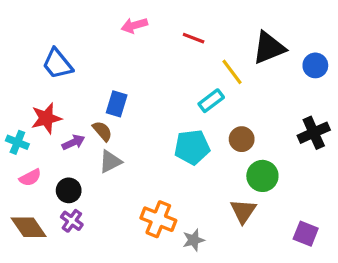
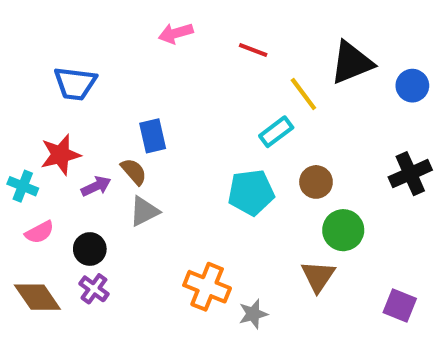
blue trapezoid: (57, 64) -> (75, 84), turned -44
blue rectangle: (117, 104) -> (153, 136), turned -30

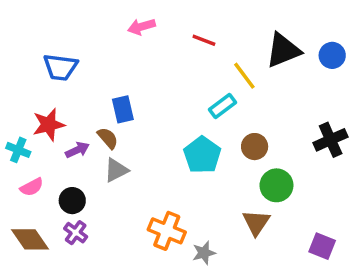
blue circle: (412, 86) -> (332, 55), moved
cyan pentagon: (251, 192) -> (202, 155), turned -30

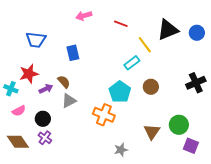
blue rectangle: (123, 109) -> (73, 53), moved
green circle: (276, 185) -> (179, 125), moved
orange cross: (167, 231) -> (104, 115), moved

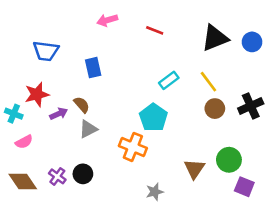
yellow line: (145, 45) -> (208, 82), moved
brown circle: (151, 87) -> (215, 109), moved
black circle: (43, 119) -> (83, 174), moved

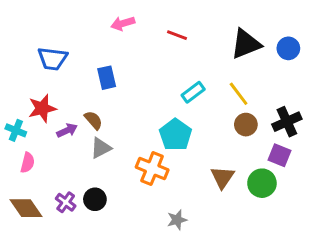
pink semicircle: (24, 142) -> (28, 163), turned -48
brown triangle: (194, 169) -> (222, 177), moved
purple square: (244, 187) -> (280, 155), moved

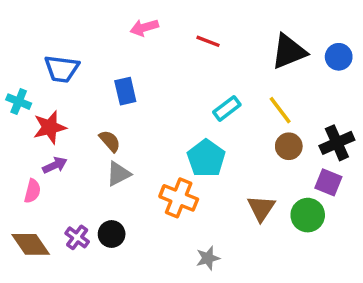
cyan cross: (16, 130) -> (19, 102), moved
purple arrow: (67, 130) -> (55, 165), moved

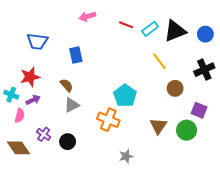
cyan cross: (19, 102) -> (11, 95), moved
cyan rectangle: (227, 108) -> (150, 29), moved
yellow line: (280, 110) -> (159, 61), moved
black cross: (337, 143) -> (204, 70), moved
purple cross: (77, 237) -> (44, 134), moved

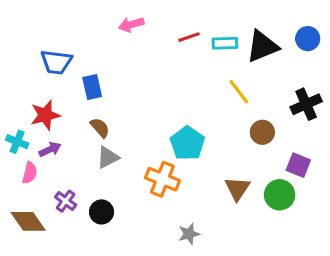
red line: (126, 25) -> (189, 37), turned -40
cyan rectangle: (150, 29) -> (225, 43), turned 35
blue circle: (205, 34) -> (308, 39), moved
blue rectangle: (76, 55) -> (92, 87), moved

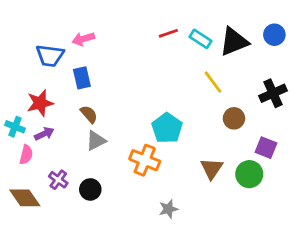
pink arrow: (131, 25) -> (83, 39), moved
cyan rectangle: (225, 43) -> (200, 39), turned 35

